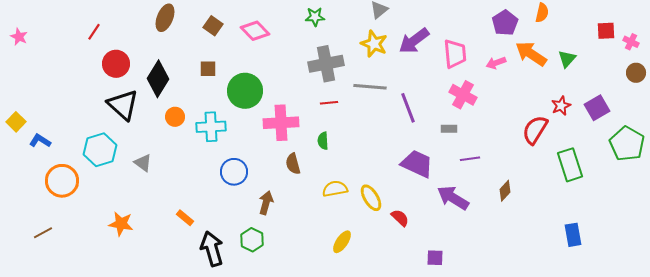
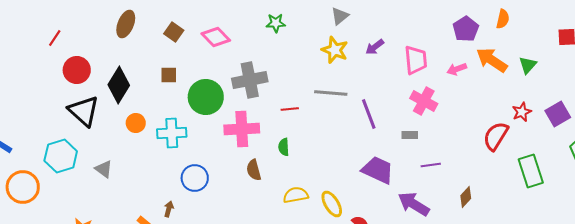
purple arrow: (414, 41) -> (375, 47), size x0.6
gray cross: (326, 64) -> (250, 80), moved
brown arrow: (266, 203) -> (169, 209), moved, size x0.7

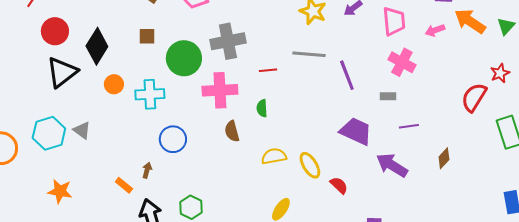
black triangle: (84, 111) -> (62, 72), turned 40
cyan hexagon: (61, 156) -> (49, 133), moved

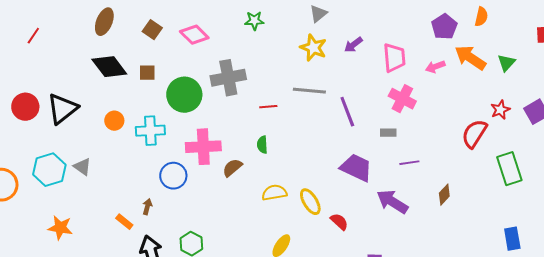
red circle: (55, 31) -> (25, 107), moved
black diamond: (97, 46) -> (109, 67), moved, turned -69
pink cross: (220, 90) -> (203, 147), moved
brown semicircle: (232, 131) -> (232, 168), turned 65

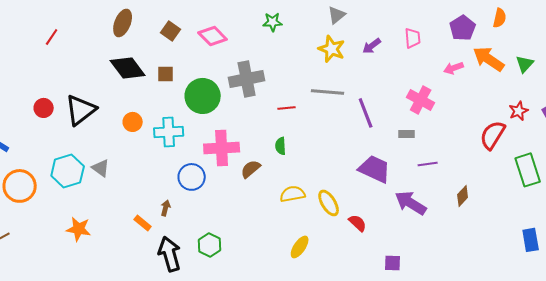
pink trapezoid: (394, 58) -> (413, 38), moved, size x0.7
red circle: (25, 107) -> (44, 108), size x0.7

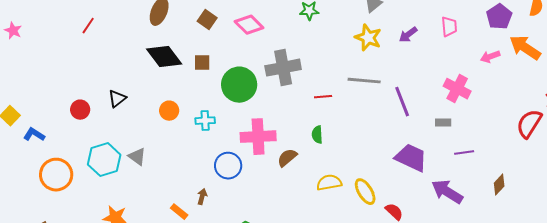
red circle: (44, 108) -> (80, 110), moved
black triangle: (81, 110) -> (117, 99), size x0.6
cyan cross: (169, 132) -> (205, 121), size x0.7

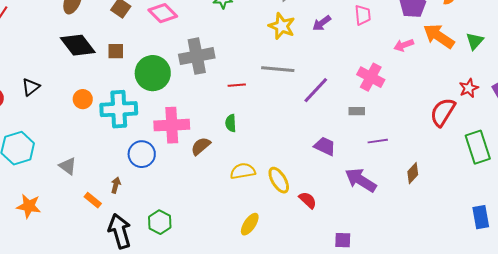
purple line: (402, 102) -> (316, 90), turned 64
cyan cross: (205, 121) -> (119, 109), size x1.8
gray triangle: (137, 157) -> (68, 166), moved
purple trapezoid: (411, 158) -> (325, 146), size x0.7

